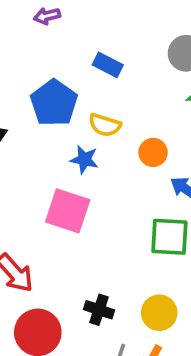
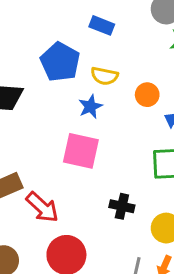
blue star: (84, 160) -> (90, 107), turned -30
black cross: (99, 310) -> (122, 206), moved

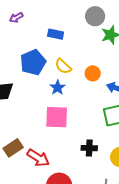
blue pentagon: (60, 62) -> (33, 62), turned 30
yellow semicircle: (104, 76) -> (63, 66), turned 42

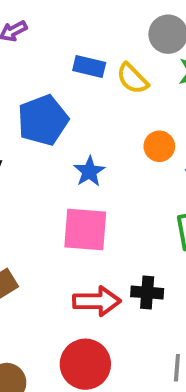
yellow semicircle: (63, 66) -> (132, 79), moved
red arrow: (38, 158) -> (97, 301), moved, turned -35

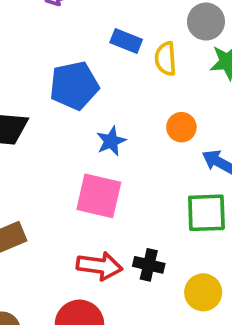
yellow semicircle: (132, 79) -> (166, 59), turned 32

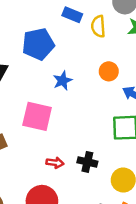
pink square: (99, 196) -> (37, 116), moved
red arrow: (99, 266) -> (55, 163), size x0.6

